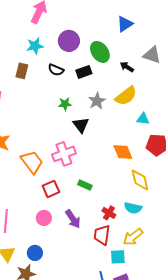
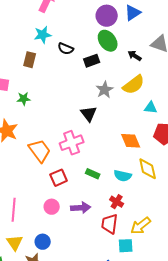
purple circle: (69, 41) -> (107, 16), moved
black semicircle: (56, 70) -> (66, 49), moved
green star: (65, 104) -> (24, 99), moved
cyan semicircle: (133, 208) -> (123, 176), moved
purple arrow: (73, 219) -> (81, 208), turned -60

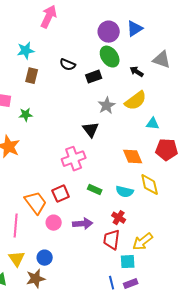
cyan star: (43, 35) -> (26, 51), moved
orange trapezoid: (40, 151) -> (36, 203), moved

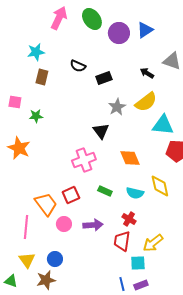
green ellipse: (110, 57) -> (92, 19), moved
cyan triangle: (153, 124) -> (163, 125), size x1.6
orange diamond: (133, 157) -> (130, 158), moved

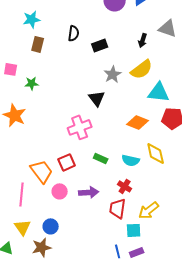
black semicircle: (78, 66) -> (74, 33), turned -105
black arrow: (147, 73) -> (143, 40), turned -104
orange diamond: (130, 158) -> (138, 122), moved, turned -45

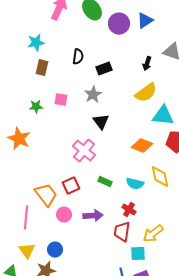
pink square: (11, 69) -> (61, 100), moved
gray star: (113, 74) -> (93, 95), moved
pink cross: (80, 127) -> (84, 151), turned -30

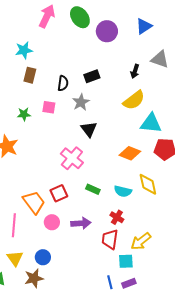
blue triangle: (145, 21) -> (144, 26), moved
black semicircle: (78, 57) -> (63, 83), moved

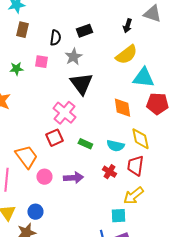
black triangle: (89, 129) -> (81, 84), size x1.4
orange diamond: (130, 153) -> (122, 108), turned 60
red square: (59, 193) -> (54, 138), moved
red trapezoid: (110, 239) -> (135, 166), moved

